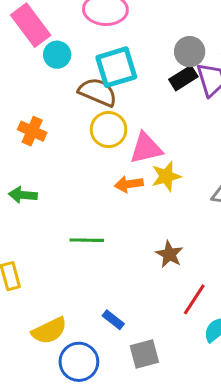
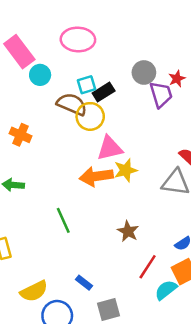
cyan square: (116, 67) -> (86, 85), size x0.6
black rectangle: (183, 78) -> (104, 92), moved
yellow circle: (109, 130) -> (90, 116), moved
orange arrow: (129, 184) -> (96, 176), size x1.5
green line: (87, 240) -> (63, 220), turned 65

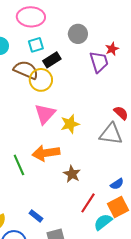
gray circle: (144, 72) -> (78, 34), moved
cyan square: (86, 85) -> (36, 45), moved
pink triangle: (110, 148) -> (45, 114), moved, turned -35
orange arrow: (96, 176) -> (46, 153), moved

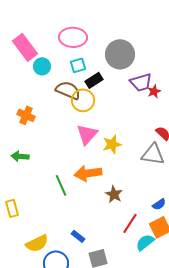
gray circle: (78, 34) -> (120, 54), size x1.5
red star: (112, 49) -> (154, 91), moved
purple trapezoid: (99, 62) -> (141, 82), turned 90

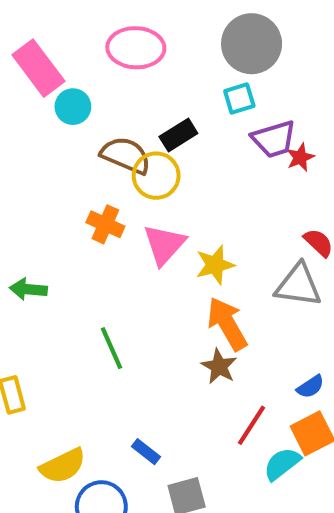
gray circle: (120, 54) -> (252, 44), moved
cyan square: (78, 65) -> (239, 98), moved
orange cross: (26, 115) -> (105, 224), moved
orange arrow: (88, 173) -> (227, 324), moved, turned 68

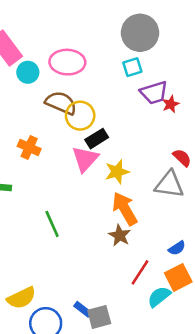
pink ellipse: (136, 48) -> (67, 62), moved
black rectangle: (178, 135) -> (97, 139), moved
orange cross: (105, 224) -> (29, 147), moved
blue rectangle: (146, 452) -> (83, 309), moved

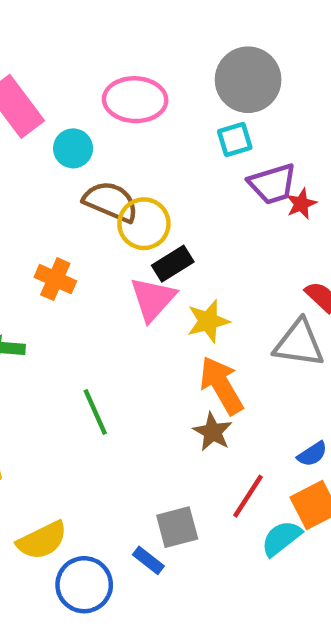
pink ellipse: (67, 62) -> (135, 100), moved
cyan circle: (28, 72) -> (73, 148), moved
gray square: (99, 317) -> (177, 527), moved

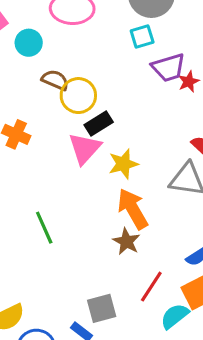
brown semicircle: (111, 202) -> (55, 80), size x0.7

